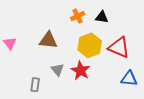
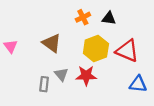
brown triangle: (48, 40) -> (52, 43), turned 30
red star: (81, 71) -> (86, 76), turned -30
gray rectangle: (35, 85) -> (44, 84), moved

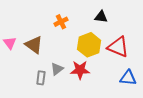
orange cross: (83, 17) -> (61, 22), moved
brown triangle: (52, 43) -> (34, 45), moved
gray triangle: (61, 74) -> (57, 69), turned 32

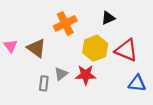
black triangle: (101, 17) -> (108, 18), turned -32
orange cross: (61, 22) -> (65, 23), size x1.5

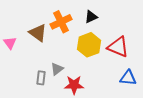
black triangle: (108, 18) -> (91, 17), moved
brown triangle: (36, 48) -> (38, 33), moved
red star: (86, 75) -> (74, 85), moved

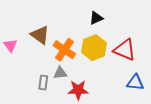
orange cross: (61, 22) -> (64, 50), moved, turned -30
gray triangle: (57, 69) -> (60, 73), turned 32

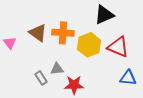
black triangle: (96, 18) -> (104, 15), moved, size x1.5
orange cross: (64, 50) -> (63, 33), moved, turned -30
gray rectangle: (43, 83) -> (41, 78), turned -40

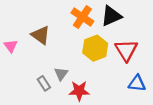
orange cross: (63, 33) -> (82, 17), moved, turned 30
red triangle: (118, 47) -> (126, 50), turned 35
gray triangle: (57, 69) -> (61, 74), turned -48

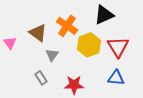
orange cross: (82, 17) -> (67, 26), moved
gray triangle: (61, 74) -> (52, 55), moved
blue triangle: (137, 83) -> (116, 78), moved

